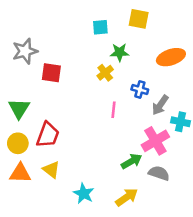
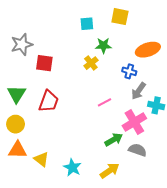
blue cross: (140, 89) -> (129, 71), moved
pink line: (114, 110) -> (104, 102), moved, turned 56
red trapezoid: (48, 135) -> (49, 101), moved
yellow triangle: (51, 170) -> (41, 159), moved

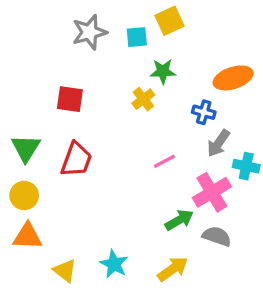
yellow square: (120, 17) -> (169, 21), moved, turned -36
gray star: (22, 44) -> (89, 32), moved
yellow triangle: (41, 159) -> (65, 271), moved

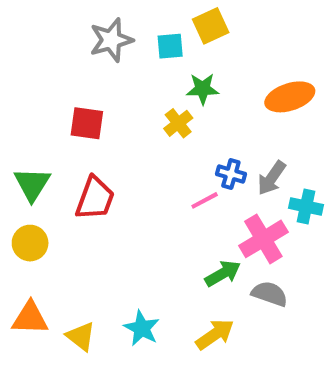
blue cross: (204, 112) -> (231, 174), moved
orange triangle: (27, 236) -> (30, 318), moved

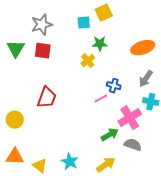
gray star: (111, 40) -> (42, 25), moved
red square: (87, 123) -> (43, 51), moved
gray arrow: (272, 178) -> (146, 79), moved
green triangle: (32, 184) -> (16, 49), moved

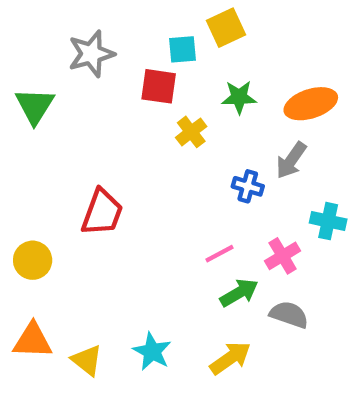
green star: (100, 44) -> (239, 97), moved
red square: (43, 51) -> (159, 86), moved
gray arrow: (146, 79) -> (291, 160), moved
pink line: (101, 99) -> (219, 254), moved
pink cross: (130, 118) -> (283, 256), size x0.7

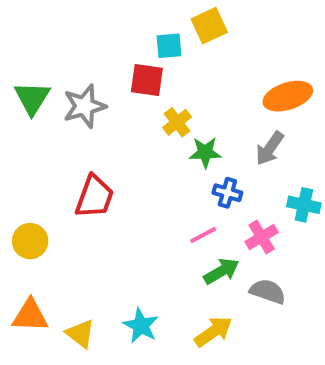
gray star: (91, 54) -> (84, 106), moved
green star: (239, 97) -> (205, 152), moved
blue cross: (248, 186) -> (227, 193), moved

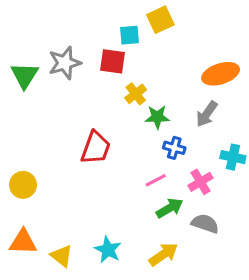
gray star: (84, 106) -> (65, 63), moved
red trapezoid: (95, 197) -> (96, 148), moved

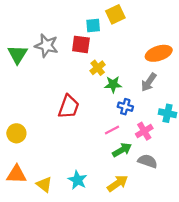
gray star: (65, 63) -> (46, 46), turned 30

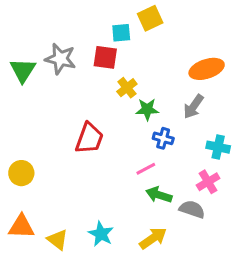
pink cross: (144, 131) -> (208, 182), moved
green arrow: (122, 150) -> (159, 195), turned -132

